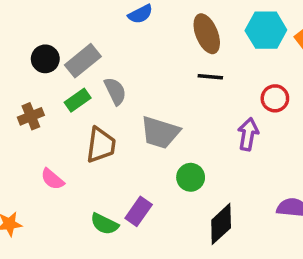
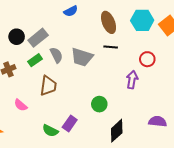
gray trapezoid: (160, 132) -> (82, 57), moved

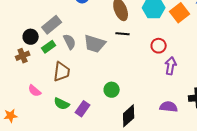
black circle: (17, 37) -> (31, 37), moved
purple arrow: (132, 80) -> (171, 66), moved
green semicircle: (50, 131) -> (62, 104), moved

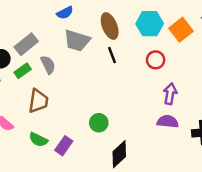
black line: (123, 34) -> (112, 55), turned 64
gray trapezoid: (95, 44) -> (77, 41), moved
red circle: (159, 46) -> (156, 60), moved
purple semicircle: (169, 107) -> (168, 122), moved

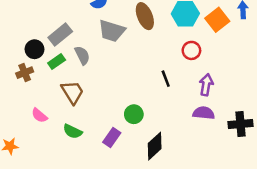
black line: (112, 55) -> (166, 79), moved
brown trapezoid: (38, 101) -> (72, 92), turned -40
purple rectangle: (64, 146) -> (112, 138), moved

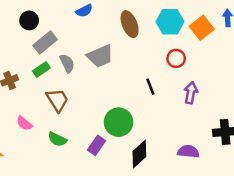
gray trapezoid: (112, 31) -> (100, 56), moved, turned -40
black circle: (34, 49) -> (29, 20), moved
purple semicircle: (204, 113) -> (188, 152), moved
green circle: (134, 114) -> (119, 122), size x1.5

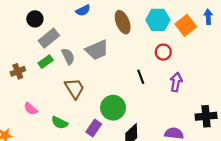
brown trapezoid: (57, 100) -> (75, 88), moved

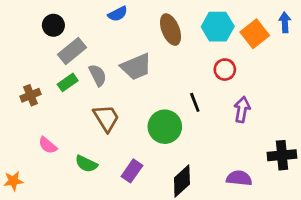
green circle: (113, 108) -> (165, 127), moved

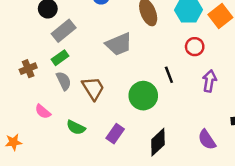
gray semicircle: (98, 75) -> (64, 81), moved
purple semicircle: (239, 178) -> (207, 140), turned -130

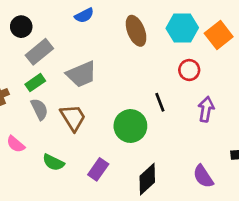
gray trapezoid: (119, 44) -> (81, 74), moved

